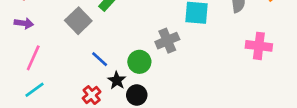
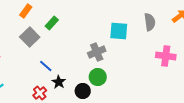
green circle: (139, 62) -> (98, 77), moved
black circle: (137, 95) -> (83, 91), moved

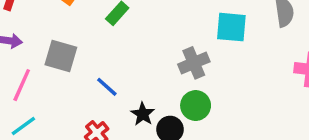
gray square: (30, 37) -> (61, 56), moved, turned -30
black star: (59, 82) -> (143, 114), moved

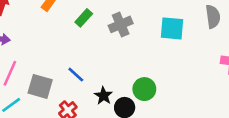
gray square: (61, 56) -> (40, 86), moved
gray cross: (194, 63) -> (121, 24), moved

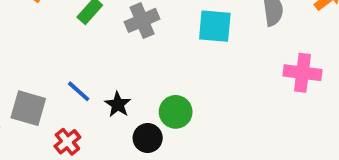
black star: (103, 96) -> (118, 104), moved

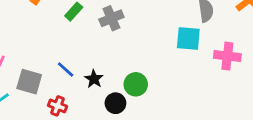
cyan square: (215, 26) -> (188, 38), moved
red cross: (67, 142) -> (58, 106), turned -30

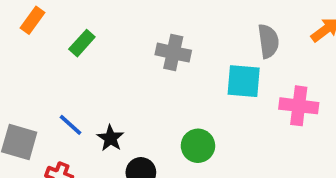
gray cross: (111, 18) -> (173, 53), moved, turned 35
green circle: (136, 84) -> (198, 146), moved

